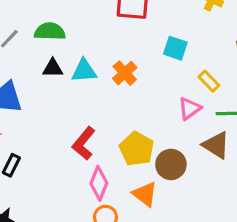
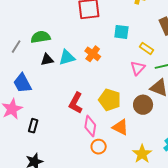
brown circle: (171, 164) -> (143, 105), moved

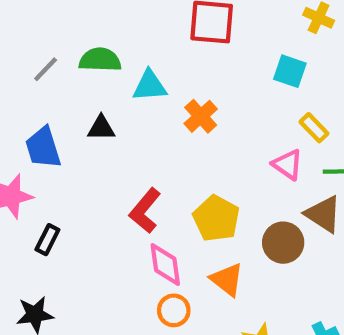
cyan square: (121, 32) -> (290, 71), moved
cyan triangle: (67, 57) -> (150, 86), moved
black triangle: (47, 60) -> (101, 128), moved
pink triangle: (138, 68) -> (288, 164), turned -49
pink diamond: (90, 126) -> (165, 265), turned -30

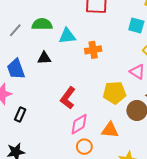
orange cross: (201, 116) -> (93, 50), turned 35
yellow pentagon: (216, 218) -> (114, 93), moved, turned -30
pink diamond: (165, 265) -> (79, 124), turned 70
orange triangle: (227, 279) -> (110, 130), turned -30

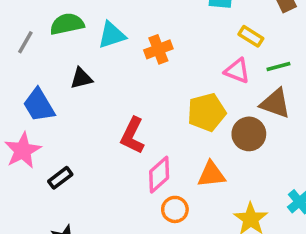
black rectangle: (20, 115) -> (60, 178), turned 40

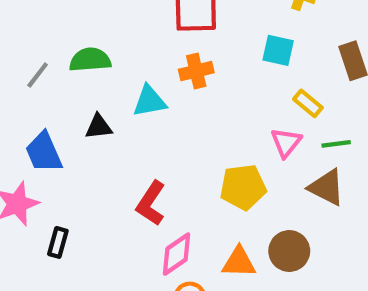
cyan triangle: (112, 35) -> (149, 101), moved
orange cross: (158, 49) -> (196, 71), moved
pink triangle: (237, 71) -> (286, 142), turned 40
brown circle: (249, 134) -> (289, 251), moved
black rectangle: (60, 178) -> (58, 242), turned -45

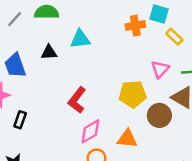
orange cross: (196, 71) -> (135, 26), moved
yellow rectangle: (308, 103) -> (174, 37), moved
brown circle: (289, 251) -> (159, 115), moved

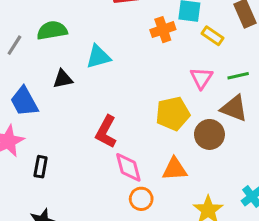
pink diamond: (90, 131) -> (128, 167), turned -65

